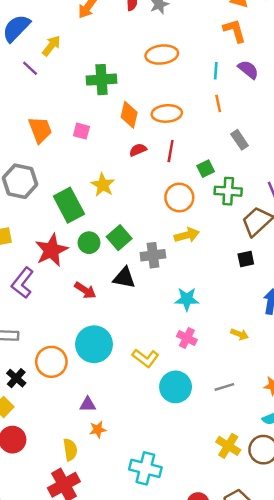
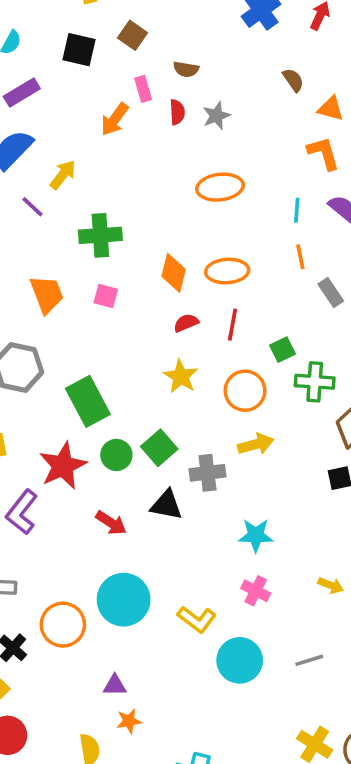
green cross: (102, 80) -> (100, 235), moved
gray rectangle: (240, 140) -> (331, 292), moved
yellow star: (103, 185) -> (181, 376), moved

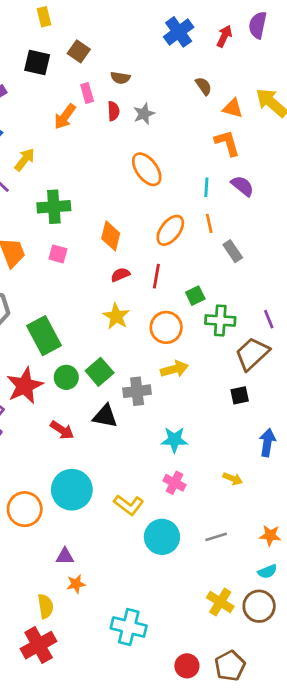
orange ellipse: (220, 187) -> (147, 169), turned 60
orange ellipse: (227, 271) -> (170, 230), moved, turned -48

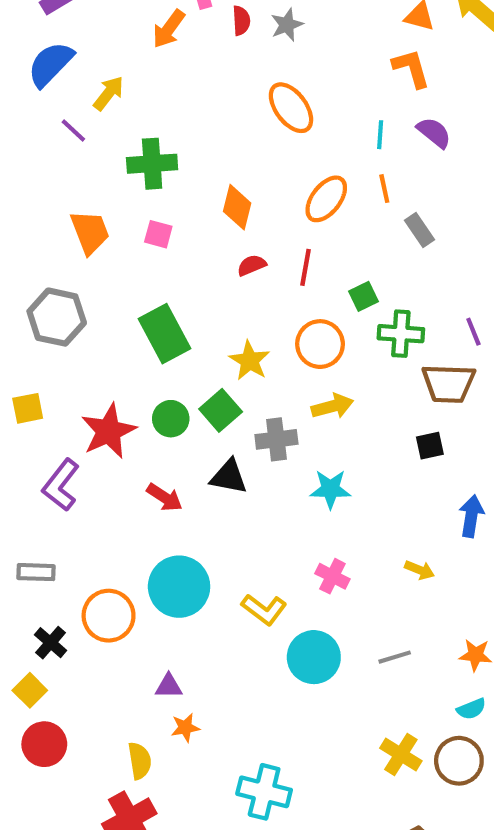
yellow star: (116, 316) -> (250, 361), moved
green rectangle: (44, 336) -> (165, 334), moved
brown trapezoid: (252, 354) -> (449, 383), turned -135
cyan star: (174, 440) -> (330, 489), moved

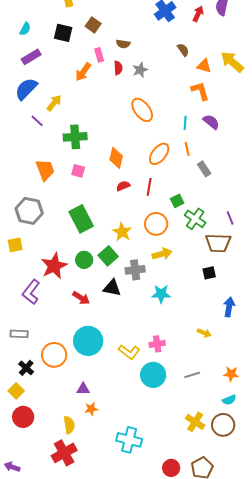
green cross: (401, 334) -> (195, 219), turned 30
yellow square: (28, 408) -> (15, 245), moved
pink cross: (332, 576) -> (157, 344), moved, turned -35

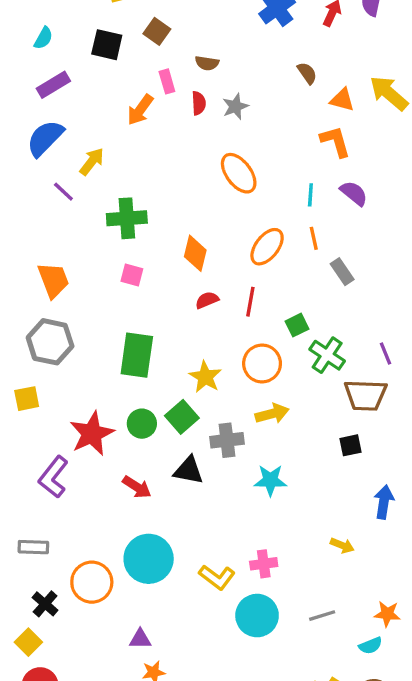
orange trapezoid: (45, 170) -> (53, 280), moved
green rectangle: (81, 219) -> (137, 355), turned 36
cyan semicircle: (229, 400) -> (371, 646), moved

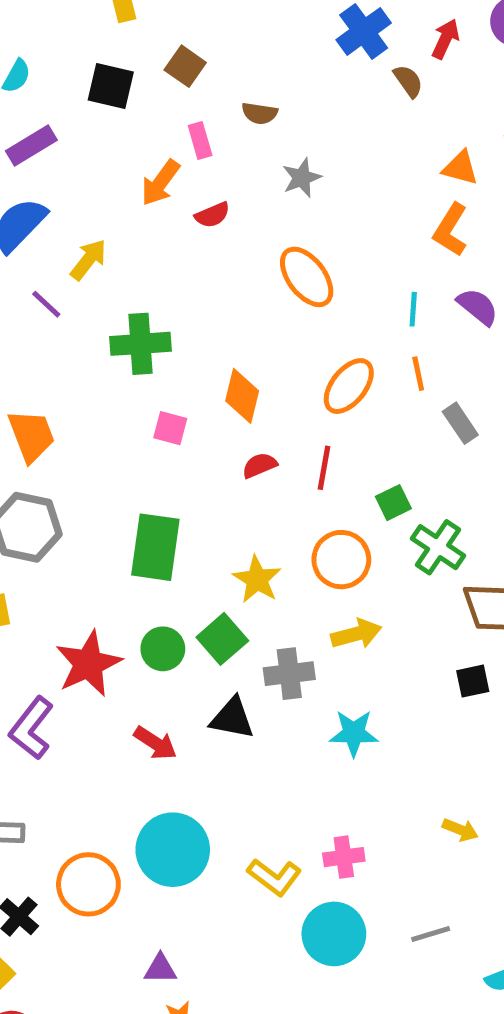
brown semicircle: (307, 73) -> (408, 81), moved
red semicircle: (199, 103) -> (212, 215), moved, turned 70
orange L-shape: (335, 142) -> (450, 230), turned -132
pink square: (132, 275) -> (170, 428), moved

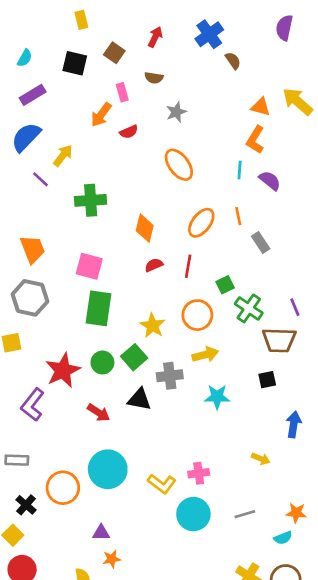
red arrow: (445, 39) -> (155, 37), moved
cyan line: (413, 309) -> (240, 170), moved
pink square: (170, 428) -> (89, 266), moved, size x1.5
cyan star: (354, 733) -> (217, 397), moved

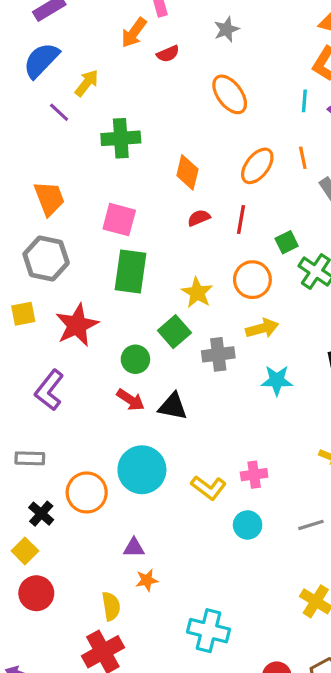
green circle: (102, 363) -> (135, 359), moved
red star: (63, 370) -> (77, 325), moved
black triangle: (139, 399) -> (173, 406), moved
cyan circle: (193, 514) -> (248, 525), size x0.7

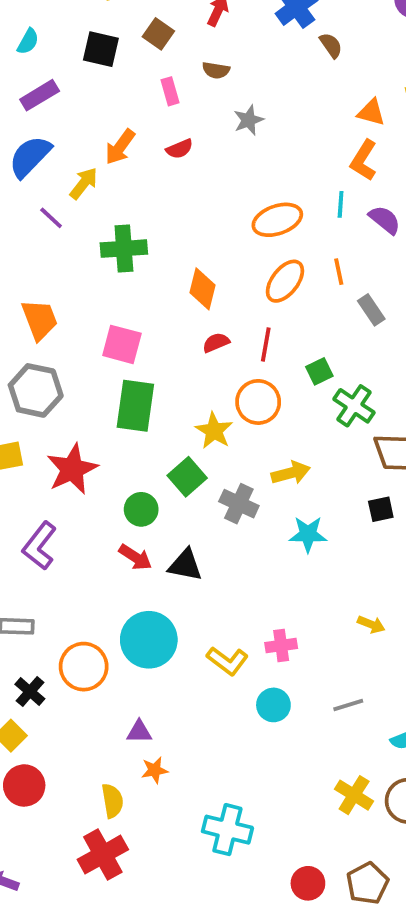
orange arrow: (134, 33) -> (120, 147), moved
orange ellipse: (230, 94) -> (277, 220), moved, turned -72
orange circle: (252, 280) -> (258, 402), moved
gray cross: (218, 354) -> (239, 504), turned 32

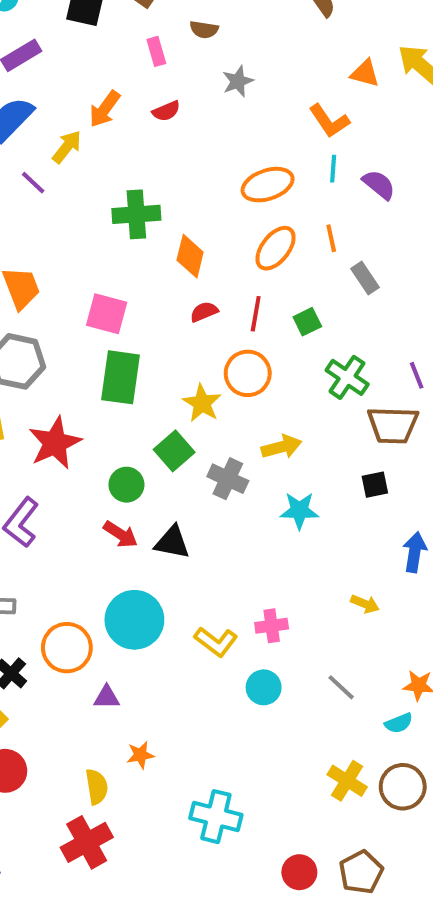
orange L-shape: (364, 160) -> (329, 121), moved, turned -66
green cross: (124, 249) -> (136, 214), moved
green square: (319, 371) -> (307, 322), moved
gray line: (348, 705) -> (341, 687), turned 60
purple triangle: (139, 732) -> (107, 697), moved

